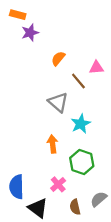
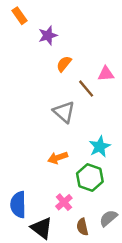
orange rectangle: (18, 15) -> (19, 16), turned 40
purple star: (30, 33) -> (48, 35), moved
cyan star: (81, 124) -> (100, 147), moved
orange arrow: (53, 144) -> (58, 158), turned -102

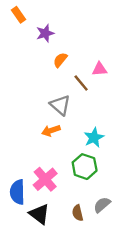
orange arrow: (58, 158) -> (51, 131), moved
pink cross: (64, 202) -> (45, 179), moved, size x1.5

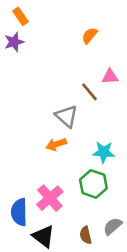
purple star: (45, 33) -> (14, 42), moved
orange semicircle: (60, 60) -> (90, 36), moved
cyan star: (94, 138) -> (104, 152), turned 30

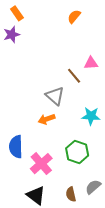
orange semicircle: (90, 36) -> (74, 17), moved
cyan star: (104, 152) -> (91, 116), moved
blue semicircle: (19, 212) -> (16, 147), moved

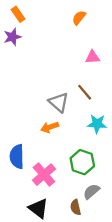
pink triangle: (91, 63) -> (93, 57), moved
brown line: (74, 76) -> (85, 92), moved
gray semicircle: (93, 187) -> (91, 191), moved

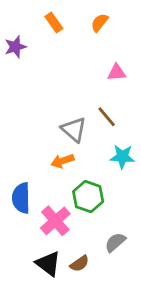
orange rectangle: (18, 14) -> (54, 23), moved
green hexagon: (82, 162) -> (88, 197), moved
brown semicircle: (76, 207) -> (80, 264), moved, turned -112

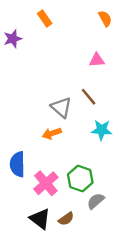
orange semicircle: (100, 23) -> (105, 19), moved, turned 112
green hexagon: (88, 197) -> (80, 179), moved

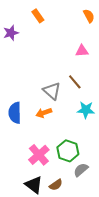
blue semicircle: (17, 164) -> (15, 113), moved

